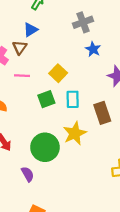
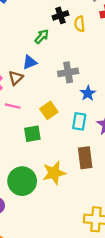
gray cross: (83, 22) -> (68, 72), moved
cyan rectangle: (73, 99) -> (79, 121), moved

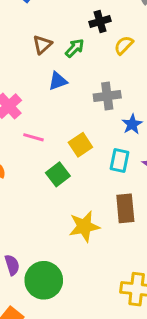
yellow semicircle: (80, 24) -> (124, 45), moved, turned 49
brown triangle: (16, 78) -> (42, 44), moved
green square: (32, 134) -> (58, 174), turned -30
green circle: (22, 181) -> (44, 280), moved

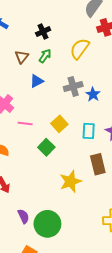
black cross: (100, 21) -> (43, 32), moved
yellow semicircle: (124, 45) -> (80, 49), size x1.5
blue star: (132, 124) -> (93, 94), moved

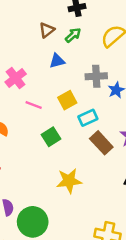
yellow square: (59, 124) -> (67, 100), moved
cyan rectangle: (89, 131) -> (88, 118), moved, turned 49
brown rectangle: (98, 164) -> (101, 143), moved, turned -42

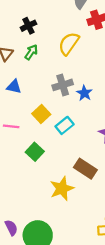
blue triangle: (57, 61) -> (14, 87), moved, turned 42
brown rectangle: (101, 143) -> (85, 169), moved

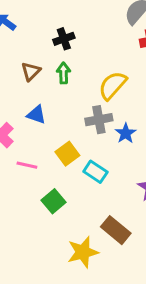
yellow semicircle: (69, 44) -> (113, 85), moved
green arrow: (31, 52) -> (64, 73), turned -42
cyan rectangle: (65, 125) -> (95, 172), turned 66

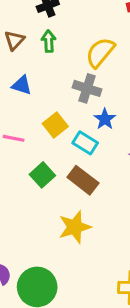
gray cross: (99, 120) -> (87, 88), turned 30
blue star: (126, 133) -> (105, 119), moved
brown rectangle: (116, 230) -> (83, 180), moved

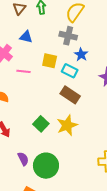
yellow square: (55, 125) -> (50, 61), turned -35
green square: (42, 175) -> (41, 124), moved

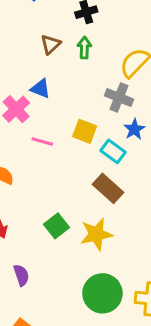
blue triangle: (26, 37) -> (40, 89), moved
green circle: (46, 166) -> (102, 293), moved

